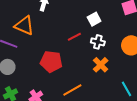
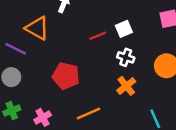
red line: (74, 37) -> (98, 36), moved

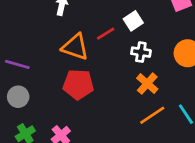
orange triangle: (37, 28) -> (75, 47), moved
orange line: (89, 114) -> (152, 115), moved

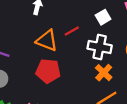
white square: (133, 21) -> (103, 17), moved
white cross: (141, 52) -> (100, 47), size x1.5

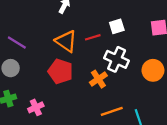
white square: (103, 17) -> (117, 26), moved
orange cross: (104, 73) -> (98, 79), moved

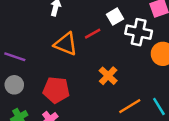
white cross: (117, 59) -> (139, 32), moved
red pentagon: (60, 71) -> (56, 90), moved

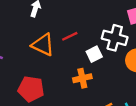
white square: (115, 17) -> (94, 54), moved
orange cross: (108, 76) -> (82, 78), turned 30

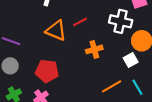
white square: (94, 54) -> (131, 60), moved
orange cross: (82, 78) -> (94, 49), moved

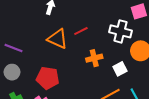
white square: (131, 60) -> (120, 69), moved

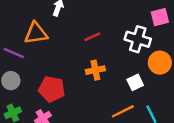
orange triangle: (58, 39) -> (36, 33), moved, turned -35
orange cross: (94, 58) -> (95, 70), moved

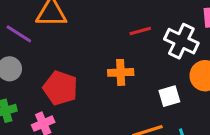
red line: (92, 37) -> (140, 31), moved

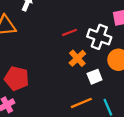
orange cross: (121, 72) -> (77, 58), moved, turned -35

